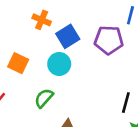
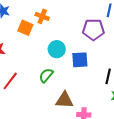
blue square: (68, 36) -> (80, 60), moved, turned 30
orange square: (18, 63) -> (25, 28), moved

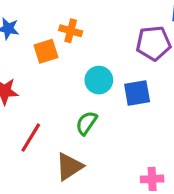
orange square: (25, 28) -> (46, 51), turned -35
brown triangle: (65, 100) -> (69, 167), moved, turned -30

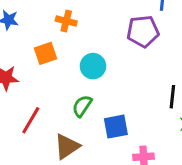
orange square: (46, 51) -> (45, 53), moved
blue square: (137, 93) -> (116, 127), moved

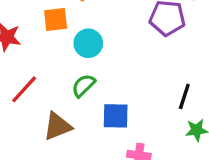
cyan circle: (93, 66) -> (88, 43), moved

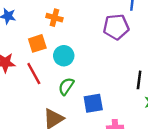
red line: (24, 89) -> (34, 74), moved, turned -60

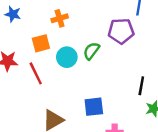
orange cross: (54, 18) -> (60, 18), turned -35
green semicircle: (66, 86) -> (91, 51), moved

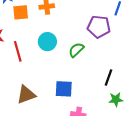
orange square: (41, 43) -> (21, 12), moved
green semicircle: (91, 51) -> (76, 50), moved

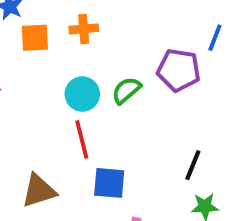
green semicircle: (76, 50) -> (126, 90), moved
red line: (18, 51) -> (82, 139), moved

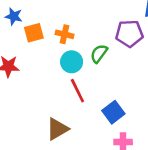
orange cross: (84, 29) -> (65, 34), moved, turned 30
blue square: (109, 183) -> (113, 112), moved, turned -30

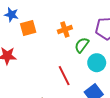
orange cross: (65, 34) -> (65, 29), moved, turned -32
cyan circle: (72, 62) -> (97, 63), moved

